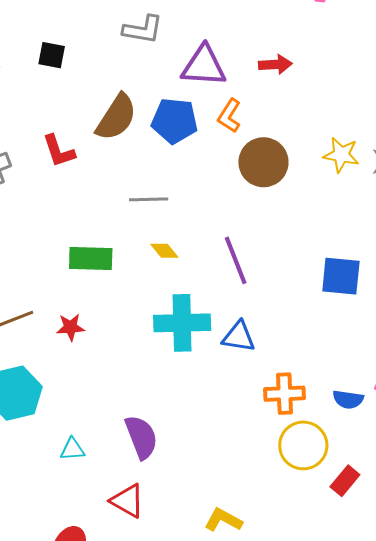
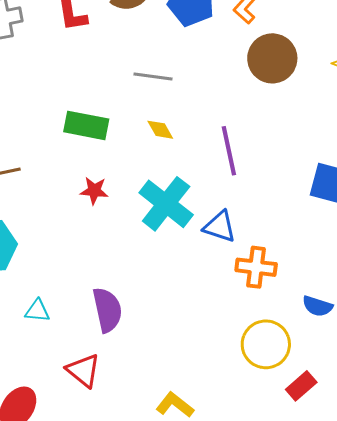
cyan cross: (182, 323) -> (166, 204), turned 30
red star: (71, 327) -> (94, 191), moved
orange cross: (285, 394) -> (256, 267), moved

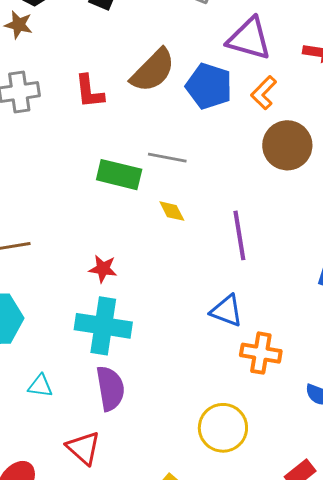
green rectangle: (86, 125) -> (119, 175), moved
cyan cross: (166, 204) -> (103, 326), moved, turned -32
yellow circle: (266, 344) -> (223, 428), moved

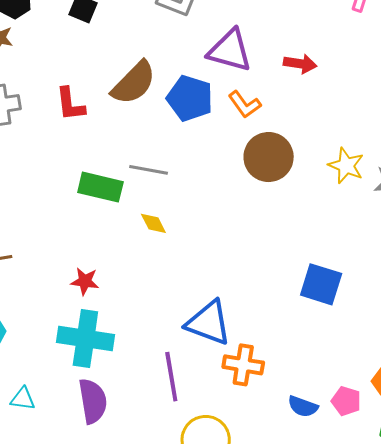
orange L-shape: (264, 93) -> (245, 104), turned -80
purple line: (239, 235) -> (171, 377), moved
blue triangle: (227, 311) -> (209, 323), size x1.4

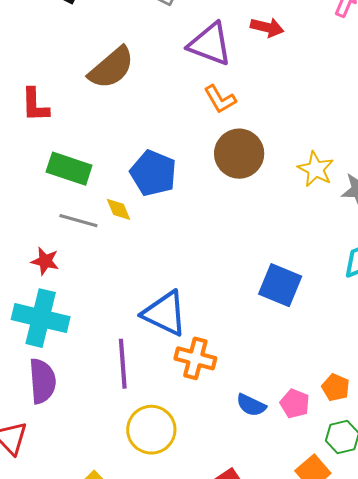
red arrow: (300, 64) -> (267, 27), moved
blue pentagon: (190, 98) -> (153, 173), moved
red L-shape: (70, 104) -> (35, 105), moved
gray line: (149, 170) -> (78, 221), moved

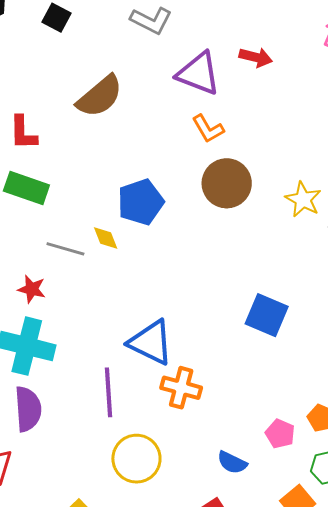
green rectangle: (69, 169) -> (26, 188), moved
blue pentagon: (153, 173) -> (141, 202), turned 30
blue semicircle: (251, 405) -> (232, 463), moved

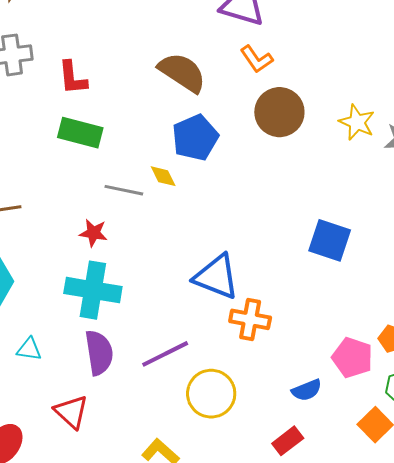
brown semicircle: (100, 96) -> (182, 72), moved, turned -102
purple line: (108, 392) -> (165, 354), moved, turned 72
pink pentagon: (280, 434) -> (352, 358), size x1.4
blue semicircle: (232, 463) -> (307, 390), turned -44

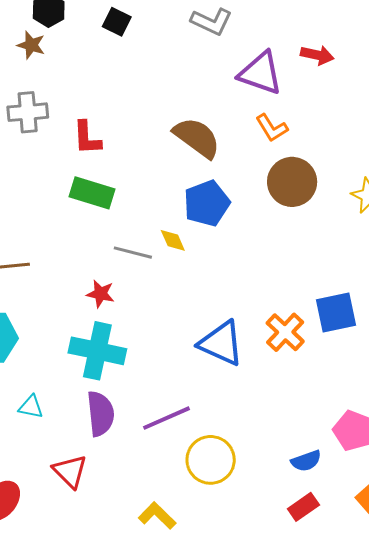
blue square: (330, 240) -> (336, 312), turned -33
orange cross: (250, 319) -> (285, 332), moved, turned 30
red rectangle: (288, 441) -> (303, 507), moved

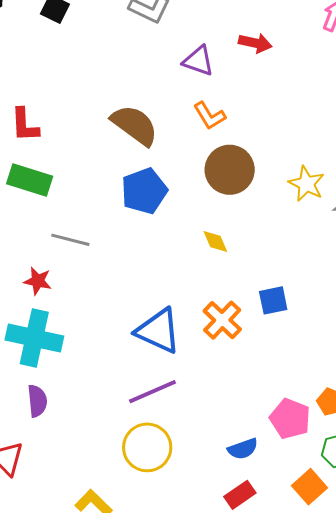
purple triangle: (260, 73) -> (198, 61), size x0.7
yellow diamond: (173, 240) -> (215, 241), moved
blue square: (336, 312) -> (273, 300), size x0.7
purple semicircle: (100, 414) -> (37, 401), size x0.7
purple line: (166, 418) -> (152, 392), moved

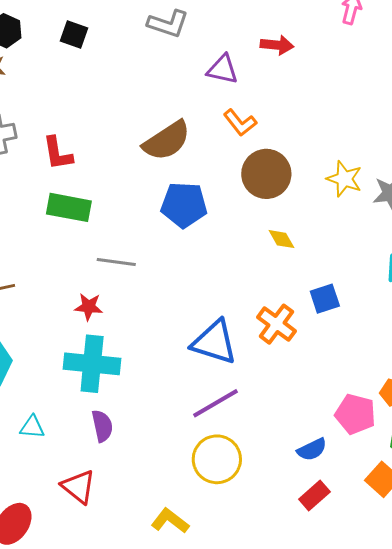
brown semicircle: (135, 125) -> (167, 141), turned 117
blue pentagon: (144, 191) -> (184, 205), turned 30
yellow diamond: (215, 241) -> (282, 239), moved

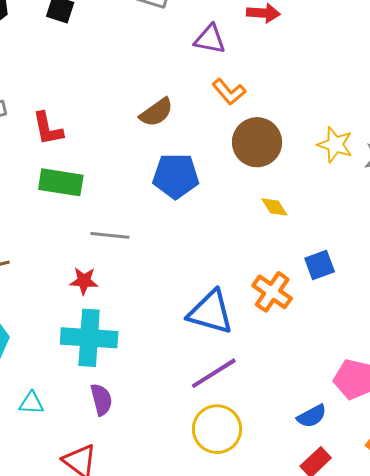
brown semicircle: (167, 141) -> (156, 112), size x0.7

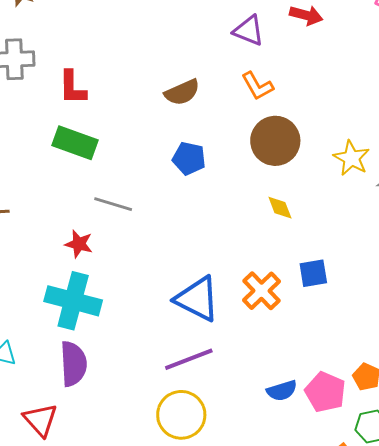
blue pentagon: (176, 176) -> (189, 158), size x0.7
purple semicircle: (101, 400) -> (73, 364), size x1.4
blue semicircle: (312, 416) -> (282, 391), moved

